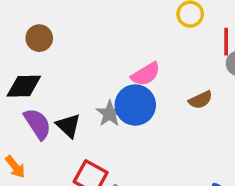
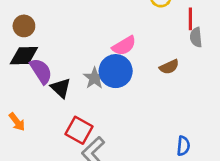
brown circle: (39, 38) -> (24, 26), moved
purple semicircle: (38, 124) -> (41, 71), moved

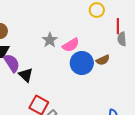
blue circle: (116, 71) -> (82, 63), moved
gray star: (94, 78) -> (50, 40), moved

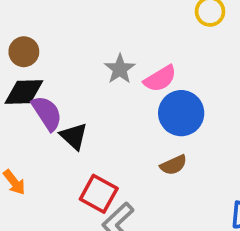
brown semicircle: (103, 60) -> (174, 165), moved

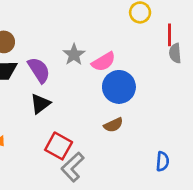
purple semicircle: (47, 113) -> (39, 70), moved
black triangle: (74, 136) -> (40, 104), turned 40

